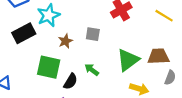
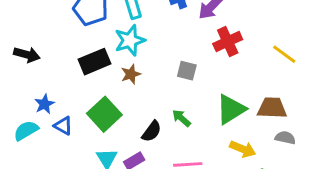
brown star: (65, 41) -> (131, 74), moved
green square: (49, 67) -> (104, 114), moved, turned 30
gray semicircle: (170, 78) -> (285, 138), turned -104

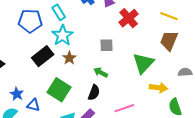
brown trapezoid: (272, 108) -> (169, 41), moved, turned -55
green arrow: (181, 118) -> (101, 72), moved

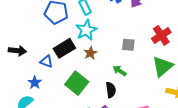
red cross: (129, 18) -> (161, 35), moved
black semicircle: (94, 93) -> (111, 90), turned -35
blue triangle: (33, 105) -> (47, 61), moved

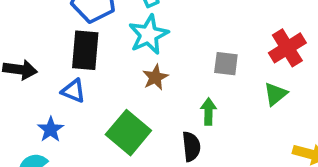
black rectangle: (64, 48) -> (85, 50), moved, turned -55
green triangle: (163, 66) -> (275, 94), moved, size x0.6
green arrow: (120, 71) -> (208, 112), turned 56

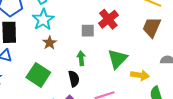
red cross: (287, 48) -> (108, 19), moved
green triangle: (275, 94) -> (118, 59), moved, size x1.5

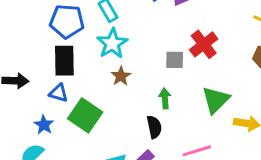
green square: (38, 75) -> (85, 115), moved

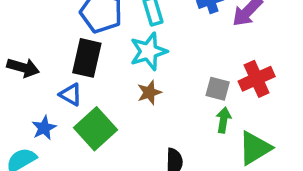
green arrow: (165, 98) -> (223, 120), moved

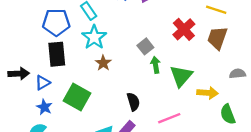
red cross: (257, 79) -> (184, 29), moved
gray square: (218, 89) -> (145, 46), turned -35
blue triangle: (71, 95) -> (43, 83), moved, turned -42

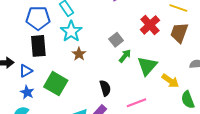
green arrow: (156, 65) -> (125, 56), turned 48
yellow arrow: (208, 93) -> (170, 81), turned 30

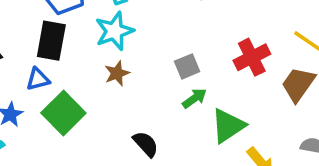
blue triangle: (26, 71) -> (38, 79), moved
black semicircle: (105, 88) -> (146, 144), turned -42

